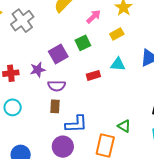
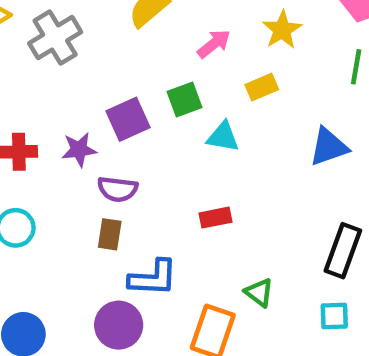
cyan triangle: (118, 64) -> (223, 137), moved
red rectangle: (93, 75) -> (216, 218), moved

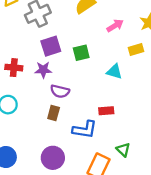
green square: (185, 99) -> (81, 53), moved
purple square: (128, 119) -> (51, 46), moved
blue L-shape: (153, 278) -> (85, 130), moved

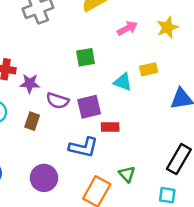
purple square: (51, 46) -> (89, 107), moved
yellow rectangle: (136, 49) -> (149, 69), moved
purple star: (43, 70) -> (30, 83), moved
brown rectangle: (54, 113) -> (32, 121), moved

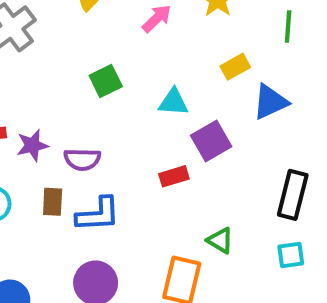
yellow rectangle: (149, 69) -> (235, 67), moved
purple square: (89, 107) -> (211, 141), moved
blue L-shape: (83, 147) -> (98, 214), moved

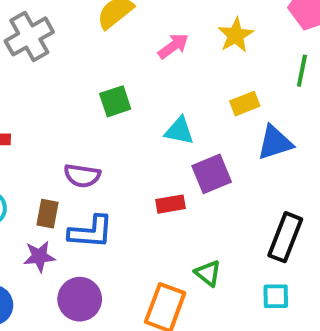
purple star: (32, 145) -> (39, 256), moved

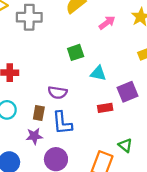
gray cross: (29, 36) -> (29, 17), turned 30
cyan triangle: (179, 131) -> (98, 73), moved
blue L-shape: (91, 232) -> (62, 123), turned 80

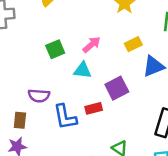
pink arrow: (107, 23) -> (92, 45), moved
blue L-shape: (62, 123) -> (65, 117), moved

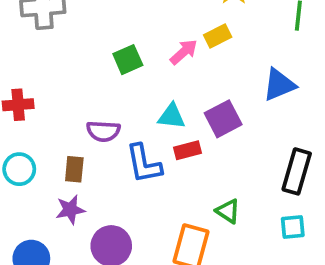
yellow rectangle: (133, 44) -> (218, 36), moved
cyan triangle: (83, 70) -> (172, 116), moved

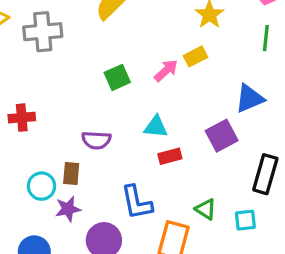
purple square: (223, 119) -> (222, 136), moved
blue L-shape: (144, 164) -> (137, 202), moved
cyan circle: (19, 169) -> (41, 186), moved
cyan square: (293, 227) -> (245, 220), moved

